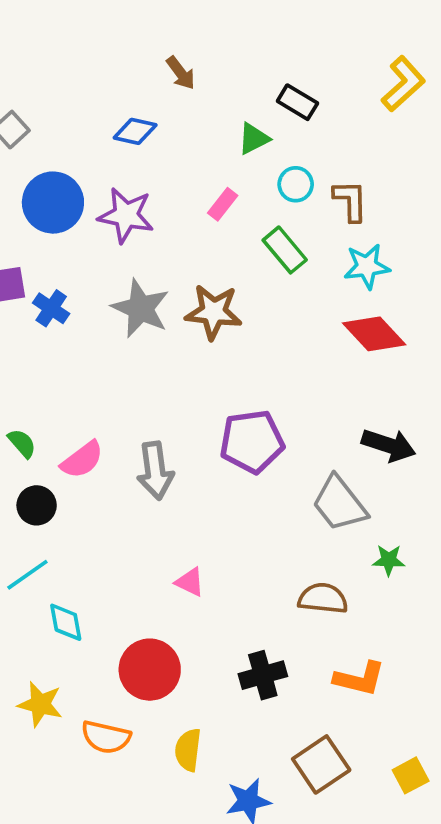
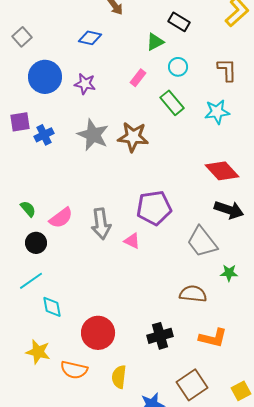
brown L-shape: (350, 201) -> (227, 70), moved
purple star: (126, 215) -> (85, 84), size x0.7
blue cross: (51, 308) -> (44, 135), turned 30
red diamond: (374, 334) -> (222, 171), moved
pink triangle: (190, 582) -> (132, 241), moved

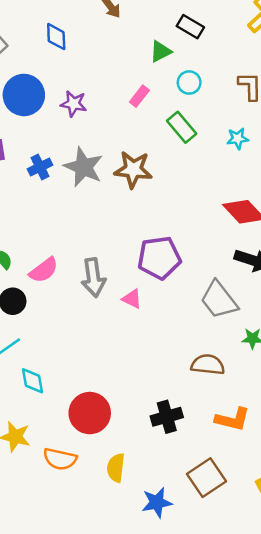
blue diamond: (90, 38) -> (56, 37), moved, turned 75
cyan star: (217, 112) -> (238, 138), size x0.7
blue cross: (44, 135) -> (40, 167), moved

